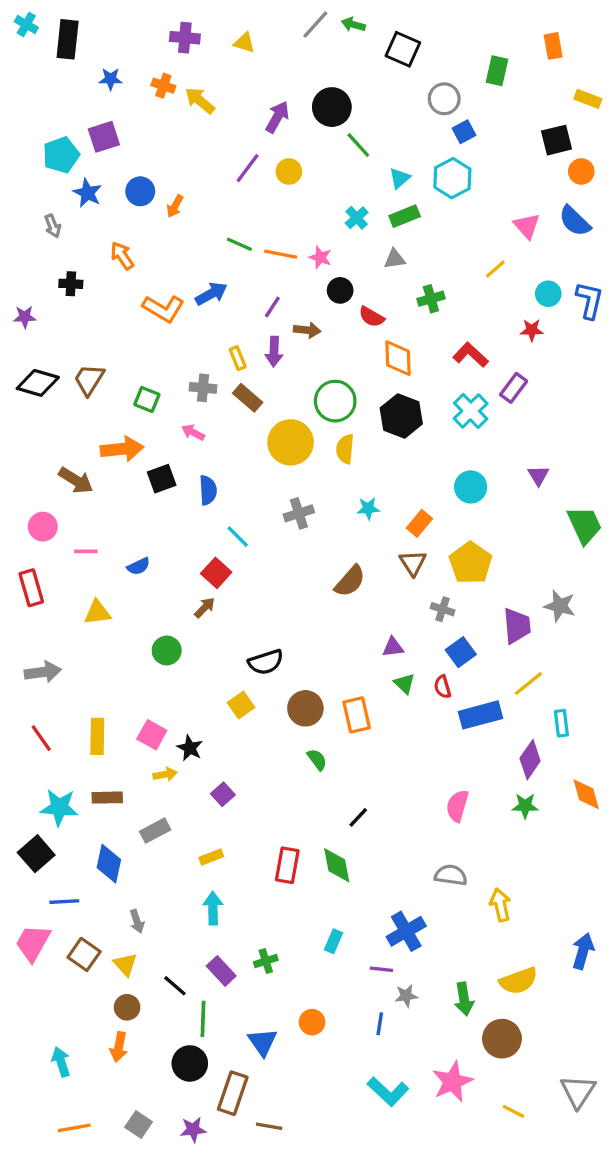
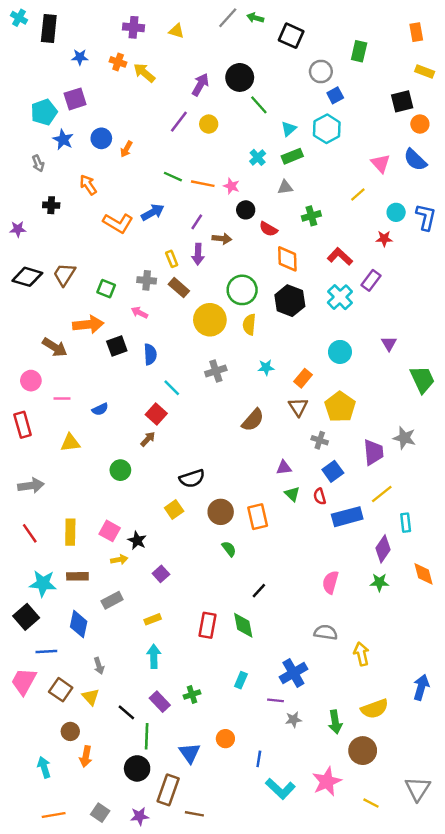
orange rectangle: (553, 46) -> (416, 32), moved
brown circle: (127, 1007) -> (70, 731), moved
blue line: (380, 1024) -> (259, 759), moved

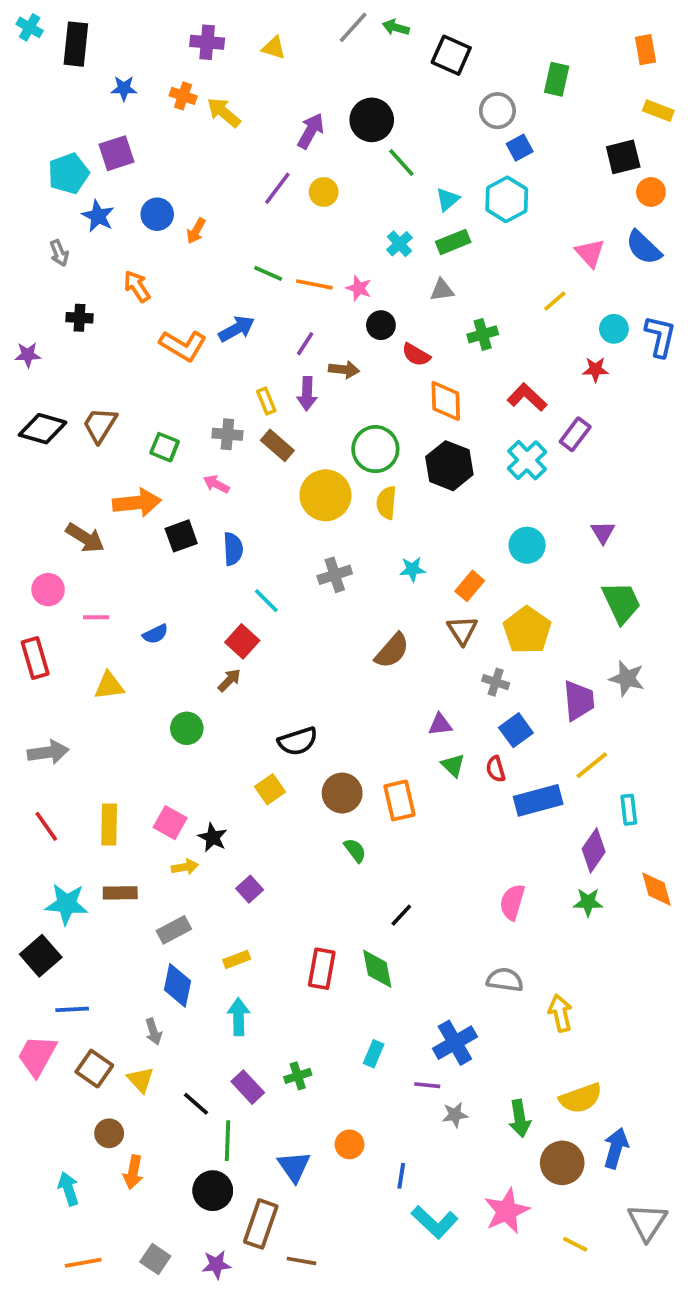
green trapezoid: (422, 379) -> (621, 603), moved
blue diamond: (79, 624) -> (178, 985), moved
blue arrow: (421, 687) -> (616, 1148), moved

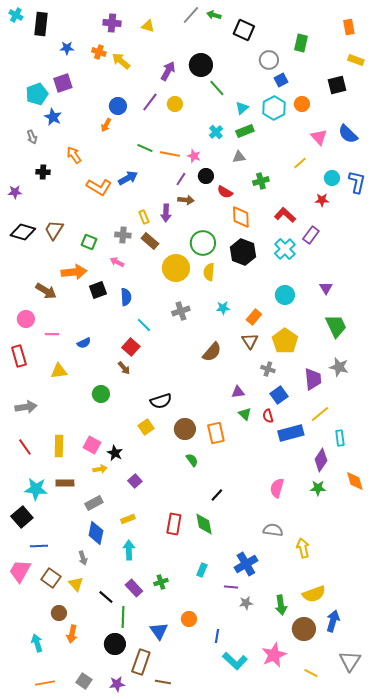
orange circle: (651, 192) -> (302, 104), moved
blue circle: (157, 214) -> (118, 106), moved
purple line: (305, 344) -> (181, 179), moved
brown arrow: (229, 680) -> (124, 368), turned 96

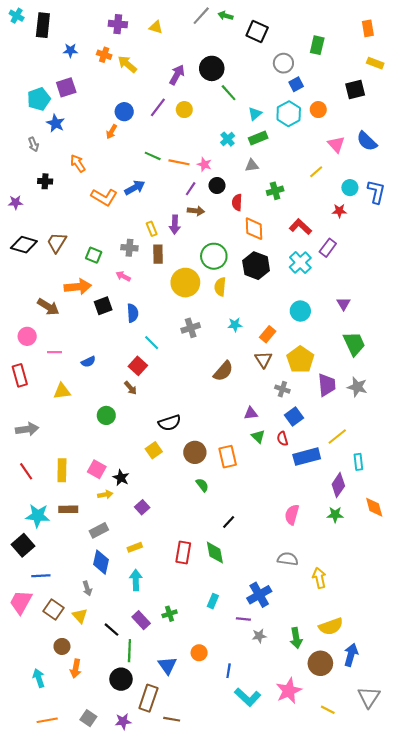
red semicircle: (225, 192) -> (237, 202), turned 63
brown rectangle: (150, 241) -> (158, 254), turned 48
purple trapezoid: (313, 379) -> (327, 385), moved

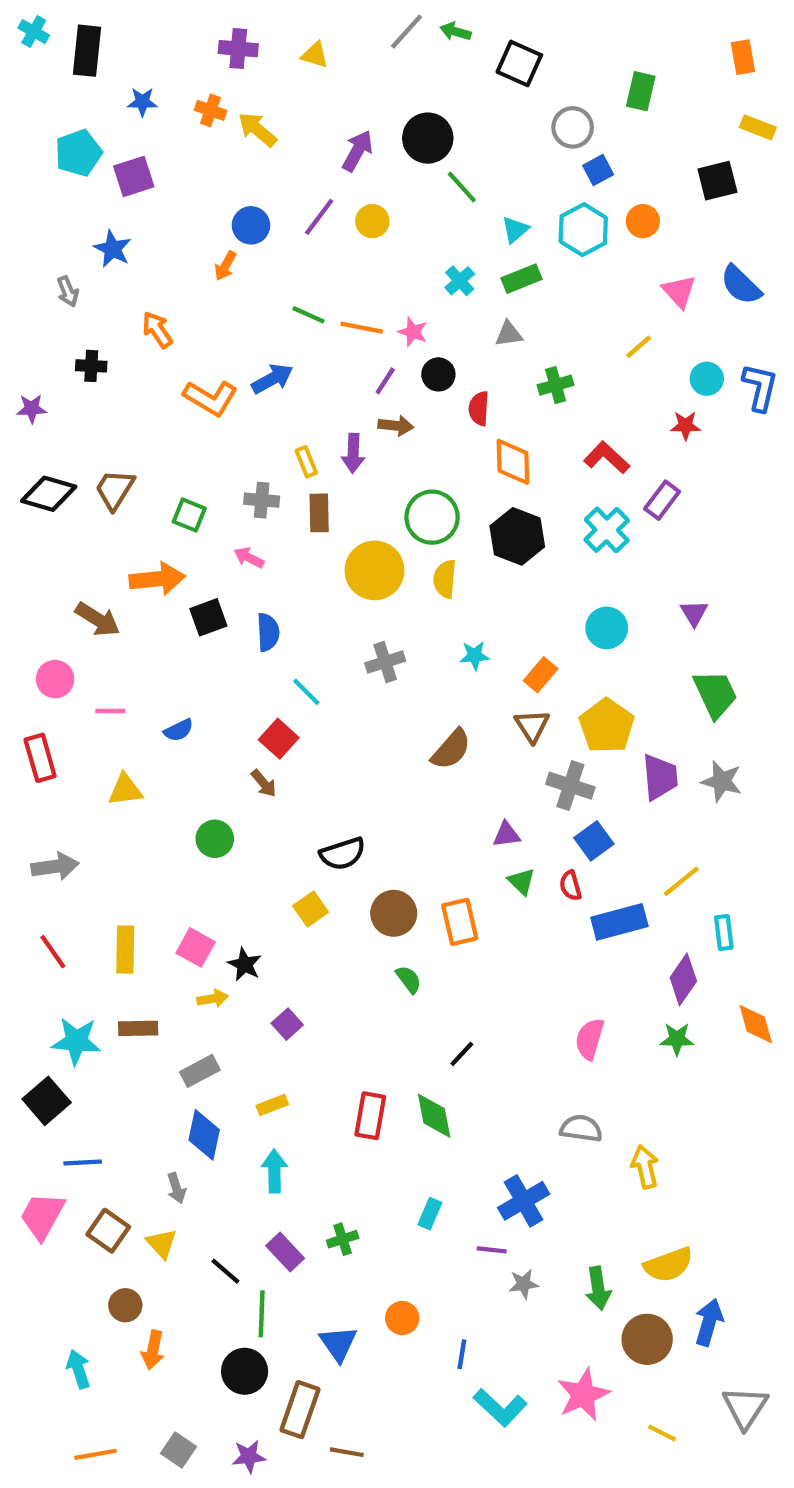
cyan pentagon: (39, 99) -> (78, 153), moved
gray cross: (282, 389) -> (570, 786), size x1.5

